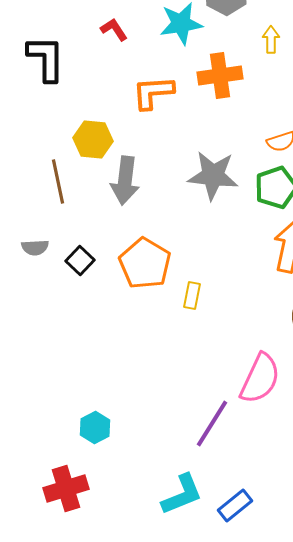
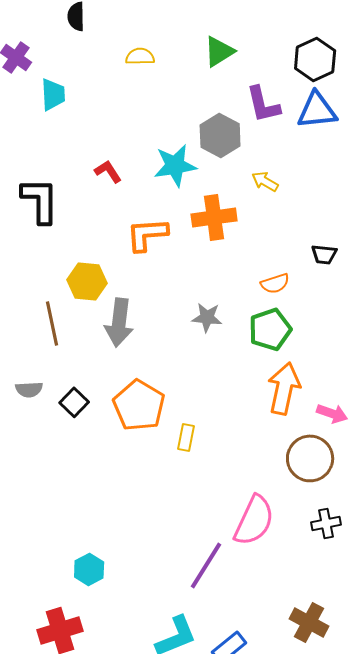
yellow arrow: (271, 40) -> (265, 181), turned -60
gray star: (213, 176) -> (207, 317), size x0.6

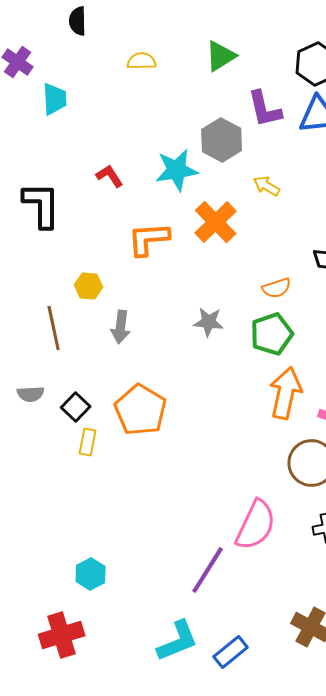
orange cross: (214, 217) -> (216, 222), turned -36
yellow hexagon: (87, 281) -> (89, 286), size x0.7
gray arrow: (119, 322) -> (121, 327), size x0.7
yellow rectangle: (186, 437) -> (88, 442), moved

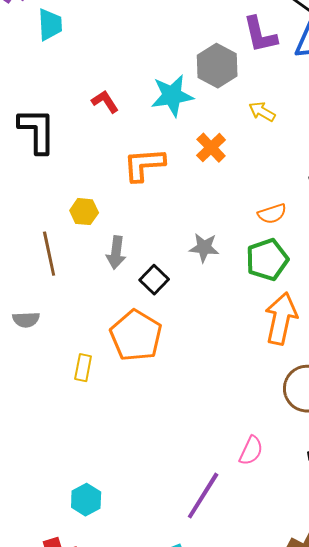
orange cross: (216, 222) -> (211, 148), size x0.7
black square: (76, 407) -> (154, 280), moved
pink semicircle: (256, 525) -> (251, 451), size x0.6

